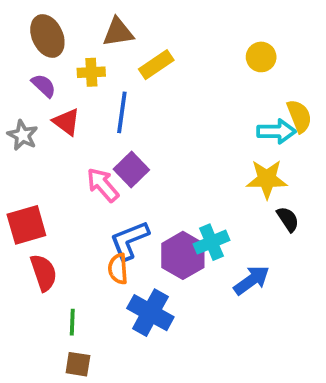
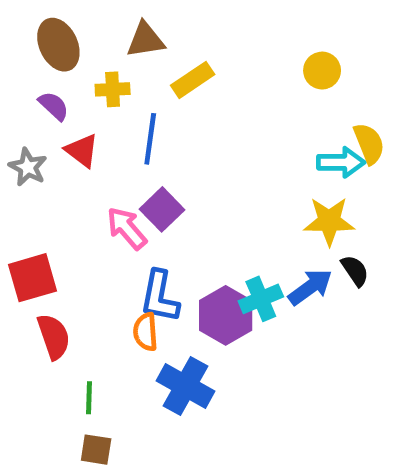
blue L-shape: (129, 240) -> (160, 297), turned -57
blue arrow: (252, 280) -> (310, 287), moved

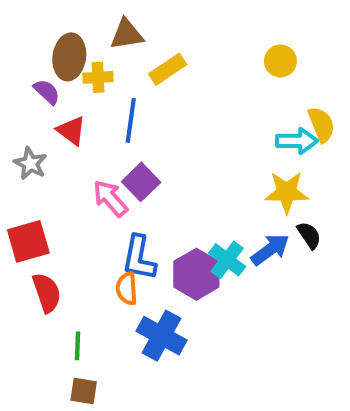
brown ellipse: (58, 45) -> (69, 57), moved, turned 33
gray star: (28, 167) -> (30, 163), moved
cyan cross: (261, 299) -> (227, 260), turned -30

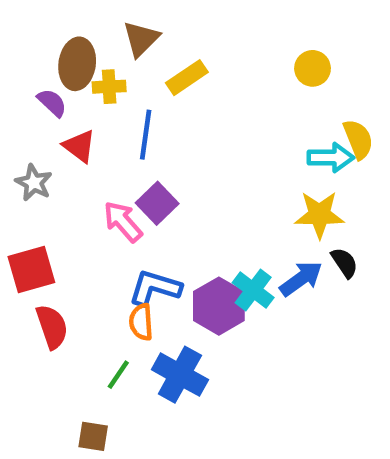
brown triangle: (127, 34) -> (141, 39), turned -36
blue L-shape: (139, 258) -> (155, 288), turned 96
green line: (77, 346) -> (118, 375), moved, turned 32

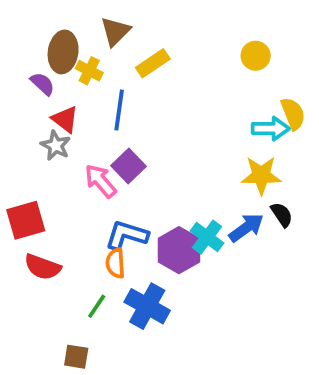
yellow cross: (109, 87) -> (89, 71), turned 30
gray star: (34, 183) -> (56, 145), moved
red semicircle: (52, 327) -> (43, 267), turned 129

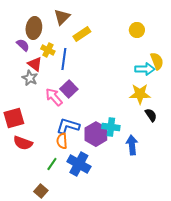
yellow cross: (89, 71) -> (48, 50), moved
blue arrow: (246, 228) -> (132, 145), moved, turned -60
cyan cross: (207, 237) -> (111, 127), turned -30
brown square: (76, 357) -> (41, 191), turned 32

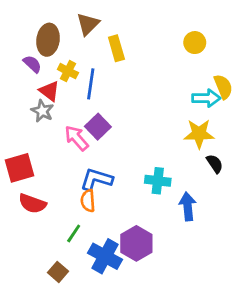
yellow rectangle: (82, 34) -> (116, 48), turned -72
purple hexagon: (96, 134) -> (136, 243), moved
blue cross: (79, 164) -> (105, 256), moved

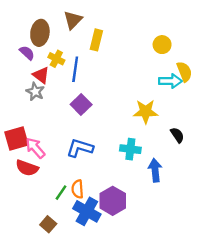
yellow circle: (195, 43) -> (162, 45), moved
yellow rectangle: (116, 48) -> (96, 40), turned 30
yellow star: (199, 134) -> (146, 112), moved
pink arrow: (77, 138) -> (35, 148), moved
orange semicircle: (88, 201) -> (78, 189), moved

